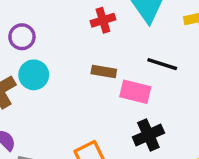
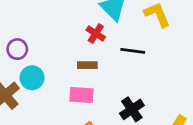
red cross: (103, 20) -> (96, 33), moved, turned -30
pink rectangle: (135, 92) -> (81, 95), moved

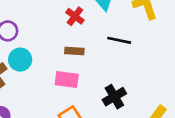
red cross: (96, 33) -> (75, 16), moved

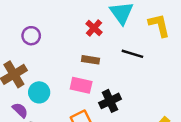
cyan circle: (20, 60) -> (39, 92), moved
black cross: (114, 97) -> (110, 101), moved

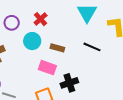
red cross: (94, 28) -> (41, 19), moved
cyan circle: (39, 92) -> (32, 41), moved

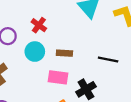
black line: (92, 47) -> (108, 60), moved

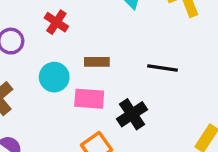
cyan circle: (35, 52) -> (54, 77), moved

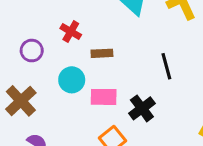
brown rectangle: (97, 62) -> (102, 53), moved
black line: (163, 68) -> (166, 66), turned 70

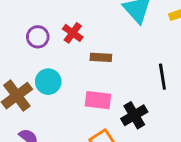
purple circle: (32, 51) -> (38, 37), moved
cyan circle: (72, 80) -> (48, 82), moved

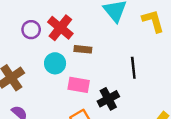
red cross: (73, 33) -> (60, 28), size x1.5
cyan circle: (48, 82) -> (55, 63), moved

